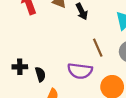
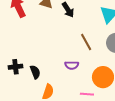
purple semicircle: (80, 71) -> (72, 65), size x0.6

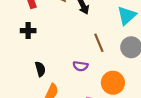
black cross: (15, 67) -> (28, 31), moved

